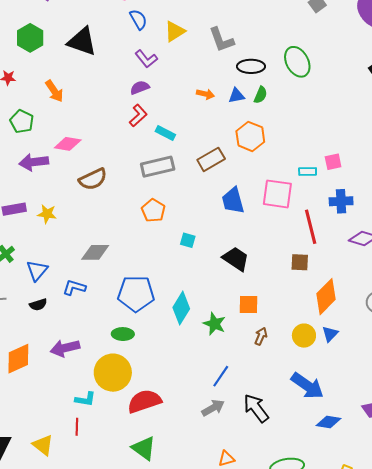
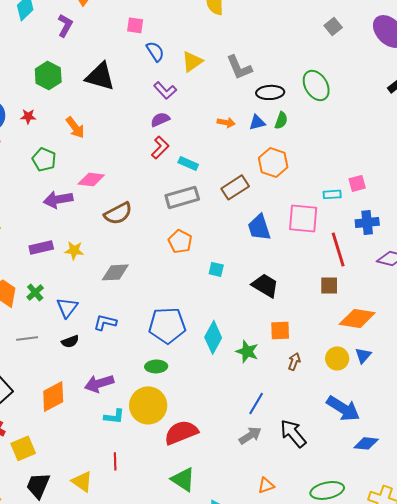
gray diamond: (95, 252) -> (115, 272), moved
orange diamond: (326, 297) -> (357, 318), turned 57
cyan L-shape: (85, 399) -> (114, 416), moved

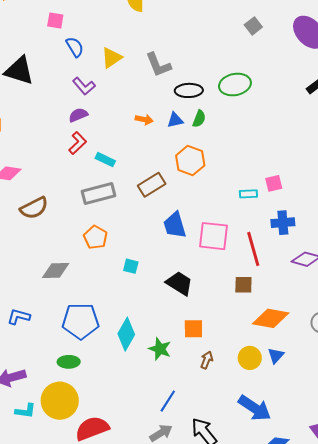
green ellipse: (316, 85) -> (235, 85), turned -72
pink square: (303, 218) -> (214, 236), moved
gray diamond: (115, 272) -> (56, 271), moved

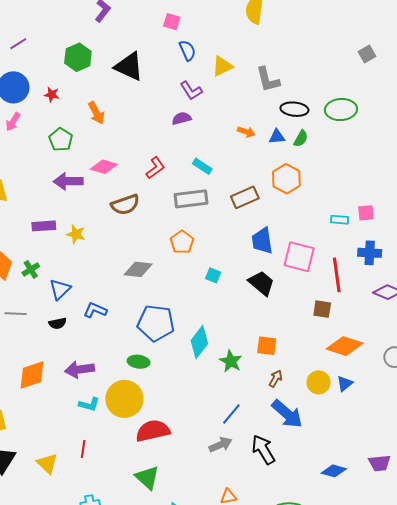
red L-shape: (78, 143) -> (155, 168), moved
black trapezoid: (179, 283) -> (262, 283), moved
blue arrow: (255, 408) -> (287, 414), moved

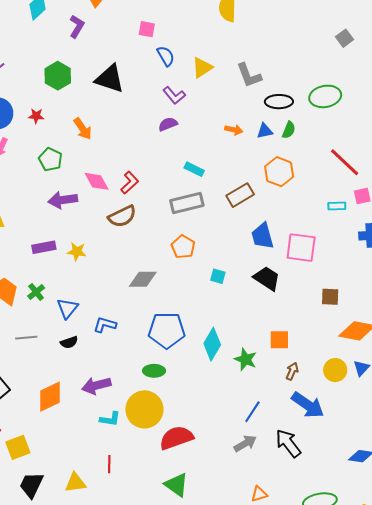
pink diamond: (104, 167) -> (97, 181), turned 52
red L-shape: (155, 168) -> (130, 183), moved
red line: (337, 275) -> (345, 162), moved, turned -32
yellow triangle: (47, 464) -> (75, 483), turned -45

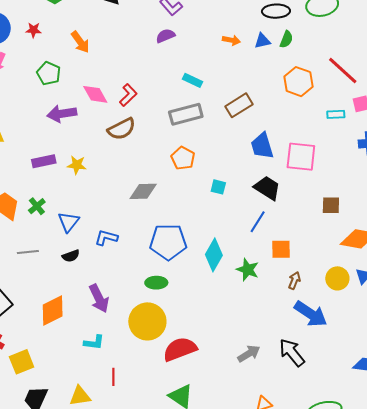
orange hexagon: (279, 172) -> (299, 82), moved
purple arrow: (96, 385) -> (99, 298), turned -100
blue line: (252, 412) -> (258, 222), moved
cyan L-shape: (110, 419) -> (94, 342), moved

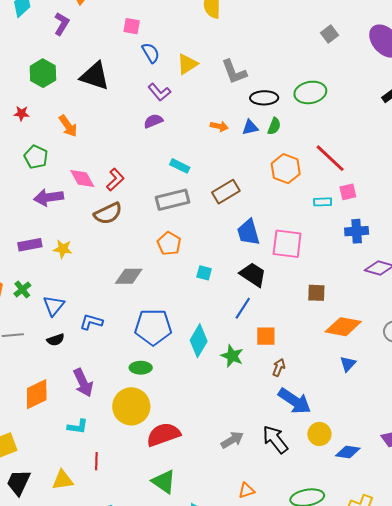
yellow circle: (337, 278) -> (319, 434), moved

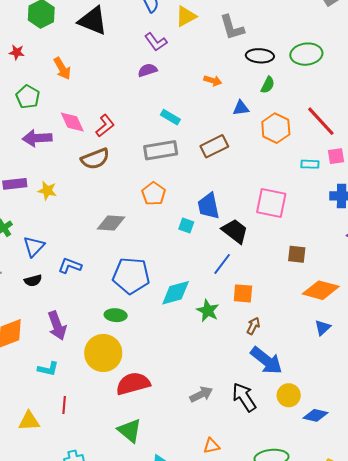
blue triangle: (250, 127) -> (241, 108), moved
blue trapezoid: (248, 232) -> (209, 206), moved
cyan diamond: (199, 341) -> (176, 293), turned 40

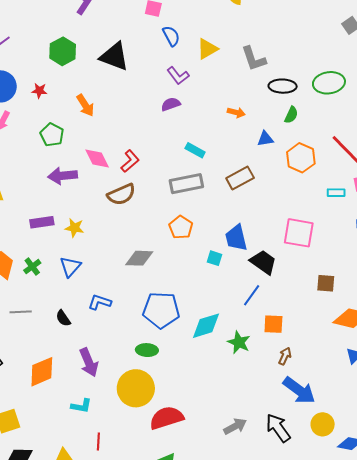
blue triangle: (34, 246) -> (70, 267), moved
black semicircle: (33, 281) -> (63, 318), turned 72

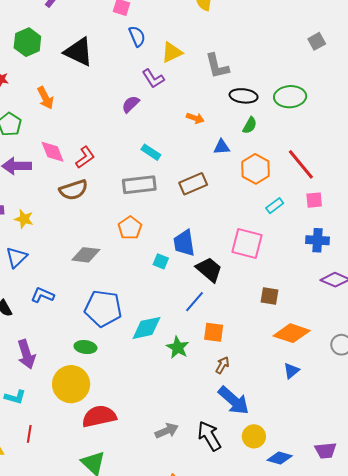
purple L-shape: (178, 76) -> (153, 79), moved
purple semicircle: (171, 104) -> (131, 104), turned -30
cyan rectangle: (336, 193) -> (275, 206), moved, turned -42

